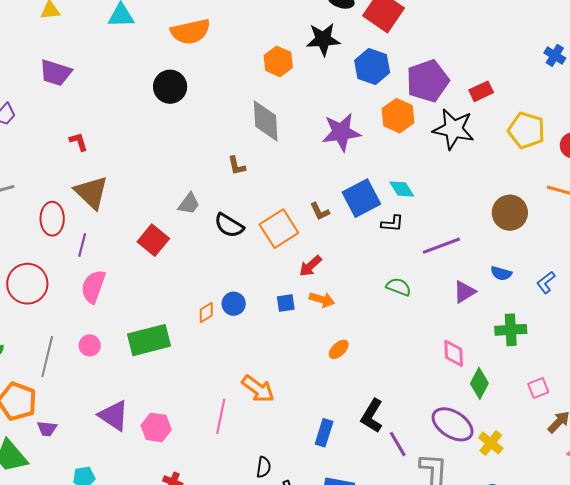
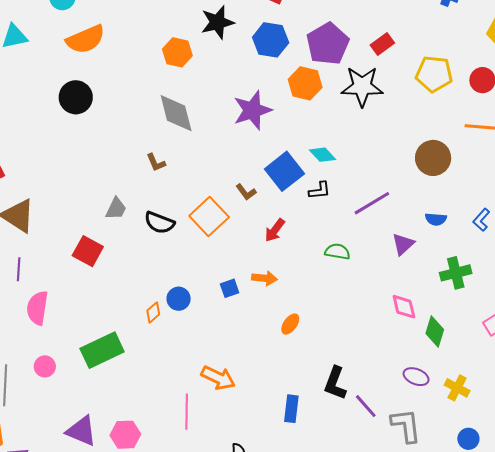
red arrow: (310, 266) -> (275, 230), moved
purple ellipse: (453, 424) -> (416, 377), size x0.6

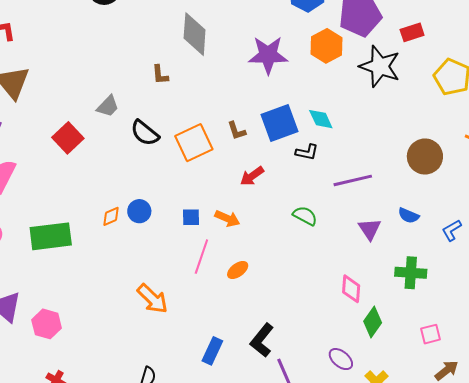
purple triangle: (403, 244) -> (370, 229), turned -40
pink line: (187, 412) -> (201, 257), moved

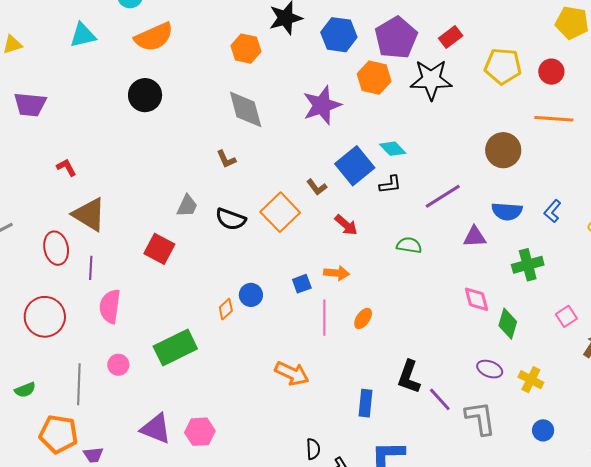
red arrow: (252, 176) -> (346, 225), turned -85
blue semicircle: (409, 216) -> (507, 211), size x1.4
purple triangle: (370, 229) -> (475, 237), turned -40

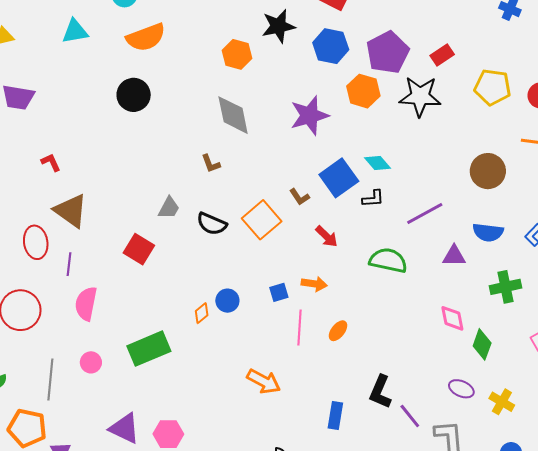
green semicircle: (409, 245) -> (388, 260), size x1.5

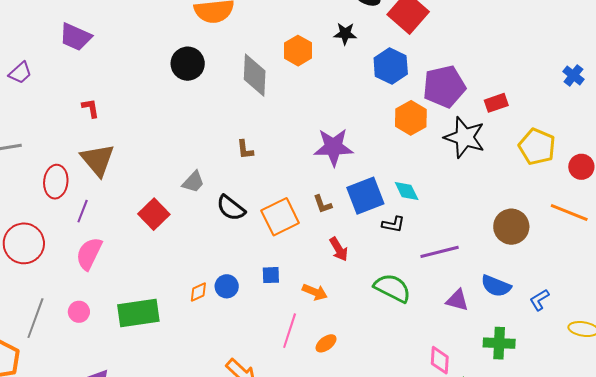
black star: (278, 26) -> (345, 34), size x0.7
gray diamond: (233, 115) -> (255, 75), moved
purple star: (309, 115) -> (333, 147), moved
blue square: (279, 292) -> (271, 275), moved

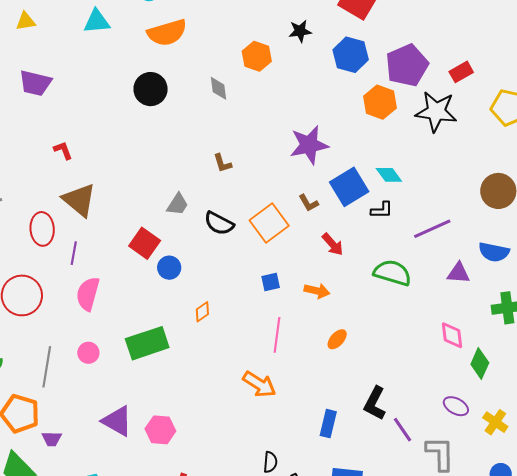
gray diamond: (255, 75) -> (219, 88), size x0.6
blue circle: (227, 286) -> (169, 268), moved
pink line: (290, 331) -> (277, 335), moved

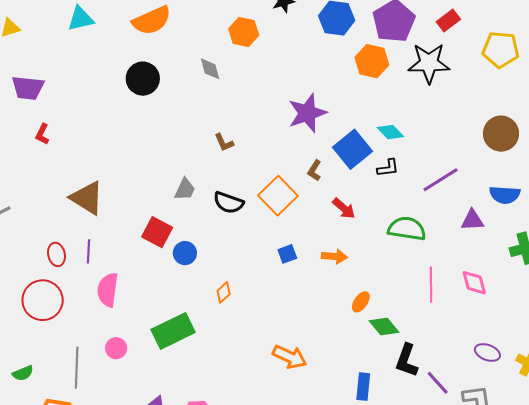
red L-shape: (63, 150) -> (42, 134), moved, turned -125
brown L-shape: (309, 203) -> (314, 171), turned 70
red ellipse: (42, 229) -> (56, 254), moved, size x0.7
pink line: (277, 335) -> (431, 285), moved
green diamond: (480, 364) -> (384, 327), moved, turned -56

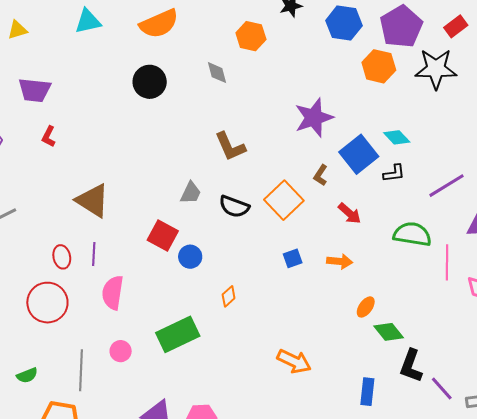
brown L-shape: (224, 143) -> (230, 146), size x1.6
pink line: (431, 285) -> (447, 262), moved

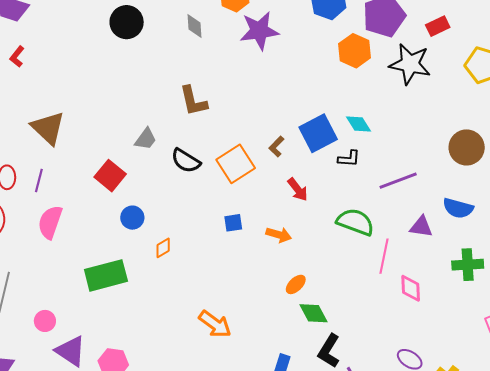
purple star: (314, 118) -> (259, 31), moved
blue circle: (190, 257) -> (132, 218), moved
pink circle: (121, 351) -> (45, 321), moved

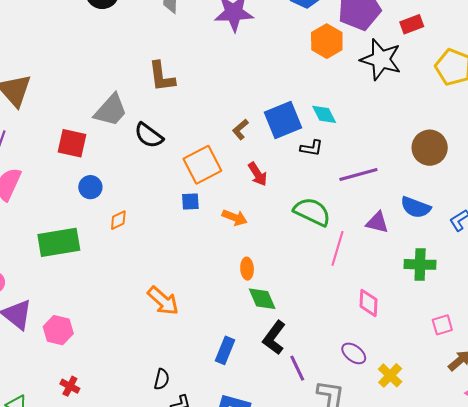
gray trapezoid: (146, 139) -> (111, 110), size x1.5
orange square: (236, 164) -> (202, 165), moved
red square: (110, 176) -> (72, 143), turned -32
orange ellipse: (296, 284) -> (247, 269), turned -55
pink diamond: (411, 288) -> (369, 303), moved

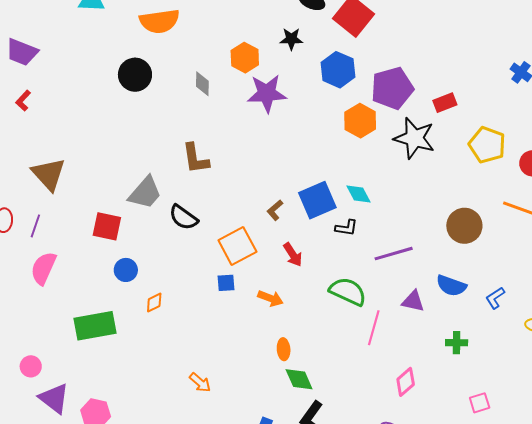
green cross: (420, 264) -> (457, 343), size x0.7
orange arrow: (163, 301) -> (200, 383), size x0.7
pink diamond: (369, 303) -> (406, 382), turned 48

